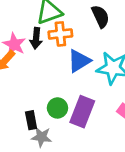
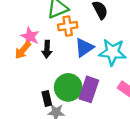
black arrow: (36, 38) -> (47, 49), moved
green circle: (57, 108) -> (68, 87), size x1.6

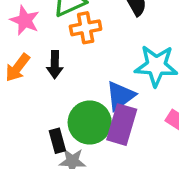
pink star: (30, 36) -> (25, 20), moved
blue triangle: (84, 48) -> (120, 96), moved

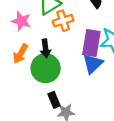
green circle: (90, 122) -> (46, 68), moved
purple rectangle: (122, 125) -> (91, 43), moved

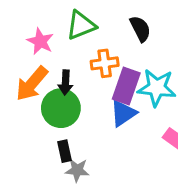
orange cross: (63, 21) -> (105, 63), moved
orange arrow: (21, 54) -> (32, 84), size x1.4

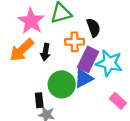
black semicircle: (140, 29) -> (93, 28), moved
pink star: (40, 41) -> (31, 21), size x1.4
green circle: (61, 108) -> (62, 84), moved

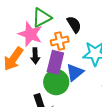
pink star: (31, 21) -> (30, 34), moved
purple rectangle: (88, 59) -> (55, 62), moved

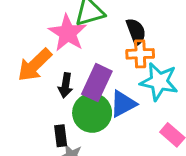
orange cross: (60, 41) -> (140, 54), moved
black arrow: (35, 56) -> (65, 85), moved

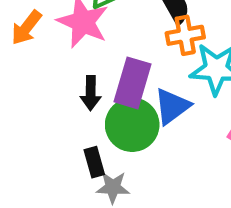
orange arrow: (35, 65) -> (26, 28), moved, size x0.7

